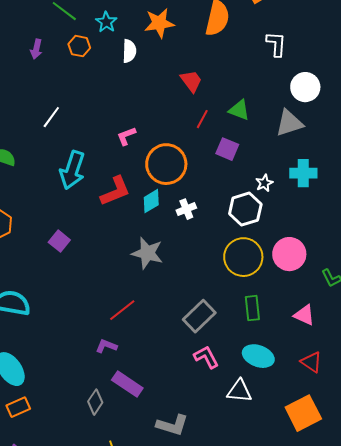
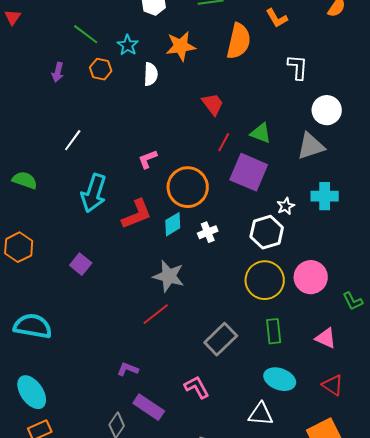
purple square: (227, 149) -> (249, 172), size x1.6
red line: (122, 310) -> (156, 314), moved
pink L-shape: (206, 357) -> (197, 387), moved

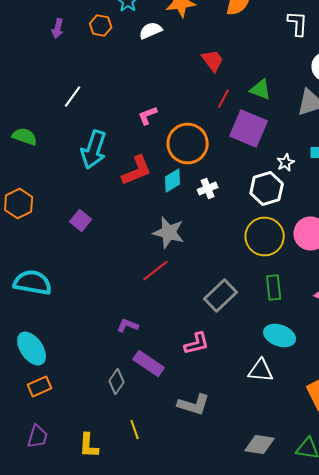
white semicircle: (151, 74) -> (151, 30), turned -115
pink L-shape: (197, 387) -> (197, 344), turned 104

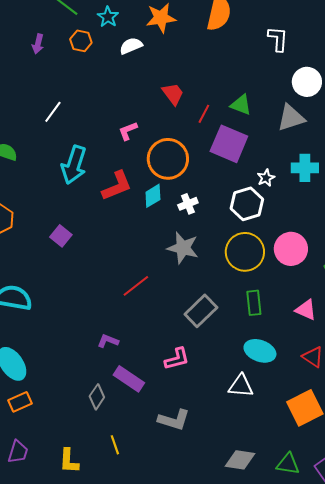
red trapezoid: (213, 60) -> (173, 94), moved
gray star: (169, 232) -> (183, 248), moved

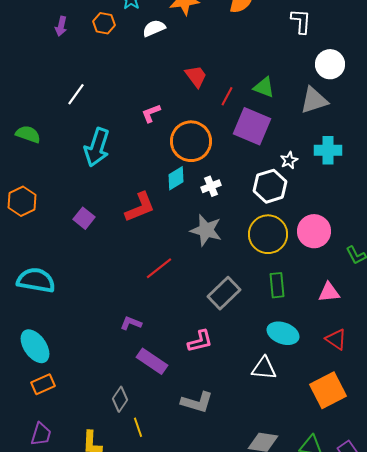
red L-shape: (117, 186) -> (140, 207), moved
pink triangle: (306, 310) -> (329, 292), turned -30
gray diamond: (97, 397) -> (120, 399), moved

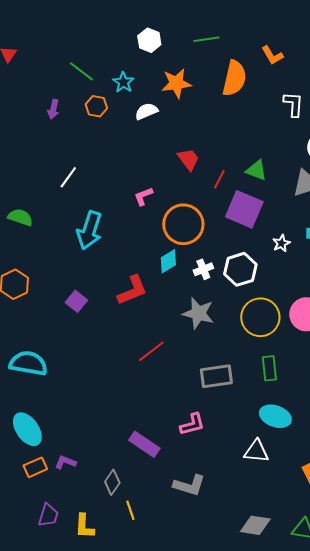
white hexagon: (270, 186) -> (240, 269), moved
gray rectangle: (224, 293) -> (216, 376), turned 36
purple L-shape: (131, 323) -> (65, 462), moved
purple trapezoid: (41, 434) -> (48, 515), moved

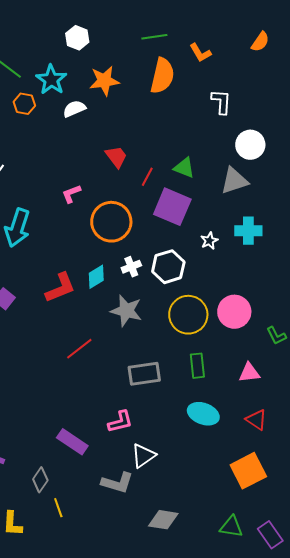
green line: (206, 39) -> (154, 37), moved
cyan star: (123, 82) -> (51, 80), size x1.4
cyan diamond: (168, 261) -> (96, 277), moved
white triangle: (256, 451) -> (143, 456), moved, turned -40
gray diamond: (255, 525) -> (163, 520), moved

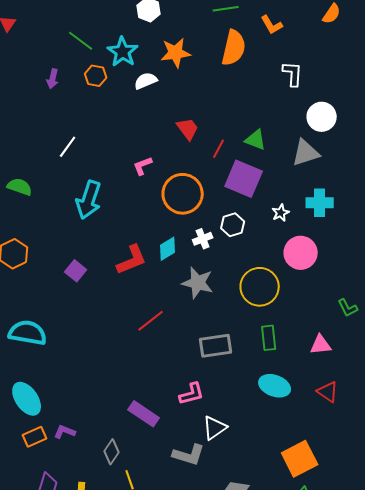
white hexagon: (168, 267) -> (233, 225), moved, size x0.7
pink circle: (234, 312) -> (301, 253), moved
orange square: (248, 471) -> (300, 459), moved

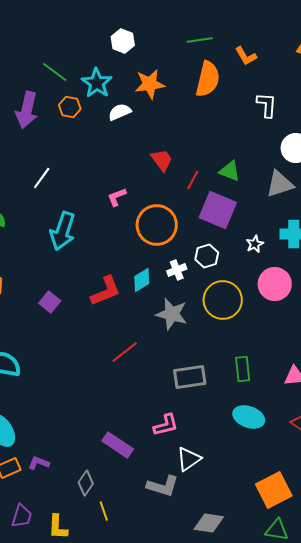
purple arrow: (53, 79) -> (27, 110), size x1.8
yellow circle: (260, 287) -> (223, 300), moved

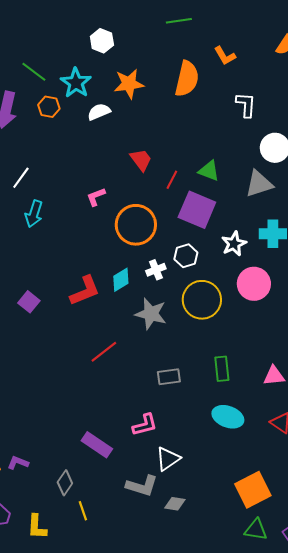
green line: (200, 40) -> (179, 21), moved
cyan arrow: (63, 231) -> (34, 214), moved, size x0.7
white star: (255, 244) -> (234, 244), size x1.4
gray rectangle: (190, 377) -> (169, 377), size x0.7
gray diamond: (209, 523) -> (175, 504), moved, size x0.7

